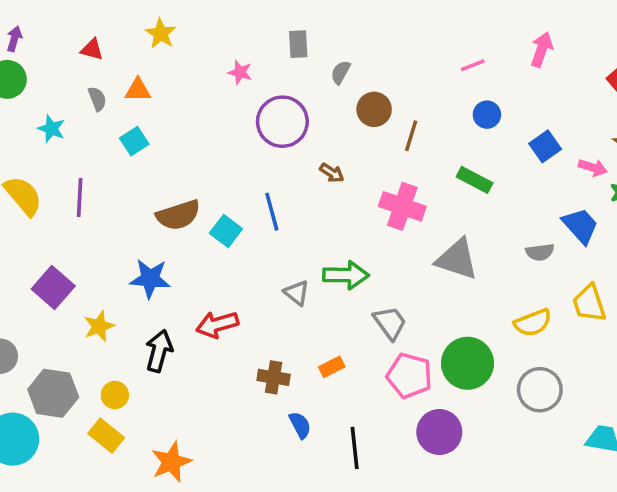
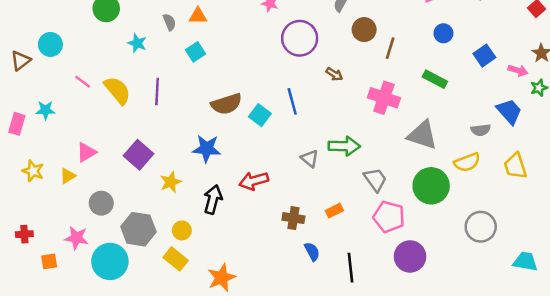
yellow semicircle: (533, 323) -> (467, 162), moved
green circle: (468, 363) -> (431, 186), moved

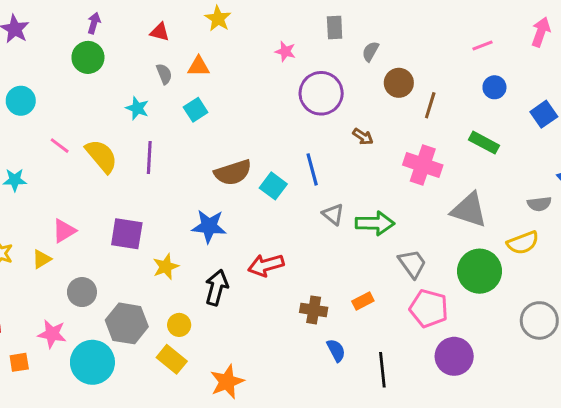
cyan star: (137, 43) -> (137, 108), moved
purple square: (138, 155) -> (127, 234), turned -32
gray triangle: (310, 159) -> (333, 214), moved

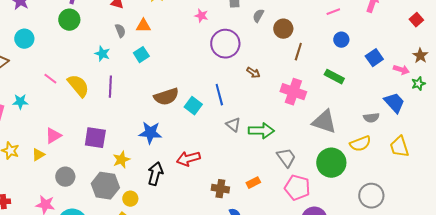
brown circle: (399, 83) -> (283, 29), moved
cyan circle: (21, 101) -> (24, 39), moved
gray hexagon: (127, 323) -> (105, 186), moved

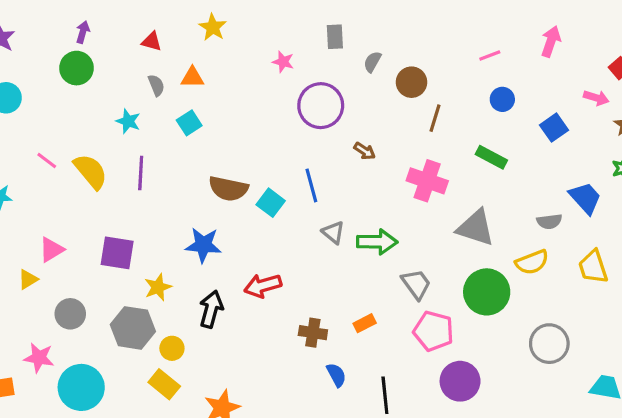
pink arrow: (401, 70) -> (596, 98), moved
brown semicircle: (166, 97) -> (228, 189), turned 30

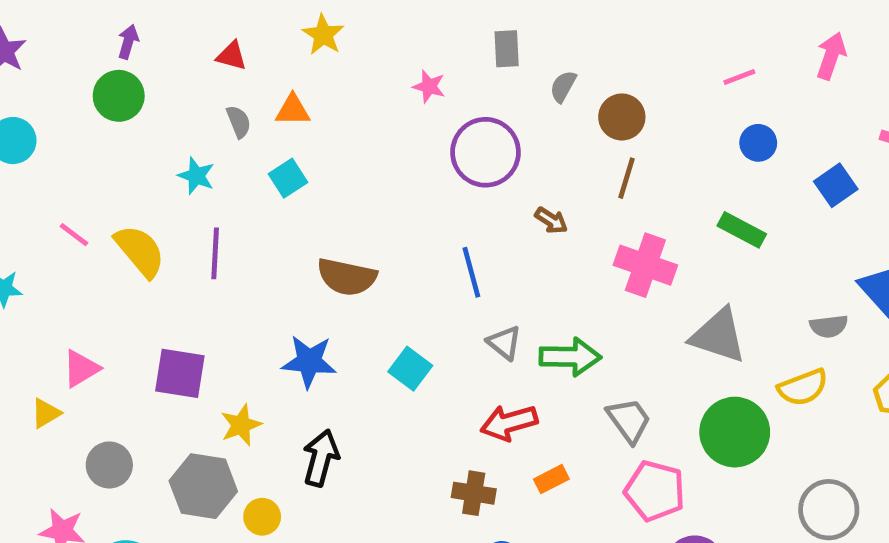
brown line: (435, 118) -> (627, 178), moved
cyan square: (271, 203) -> (410, 369), moved
red arrow: (263, 286) -> (509, 423), moved

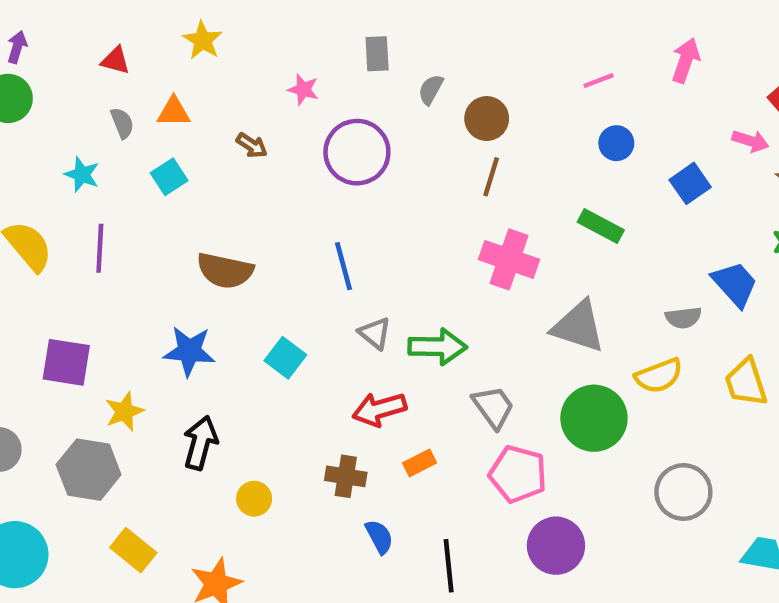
brown arrow: (551, 220) -> (252, 145), moved
yellow circle: (262, 517) -> (254, 499), moved

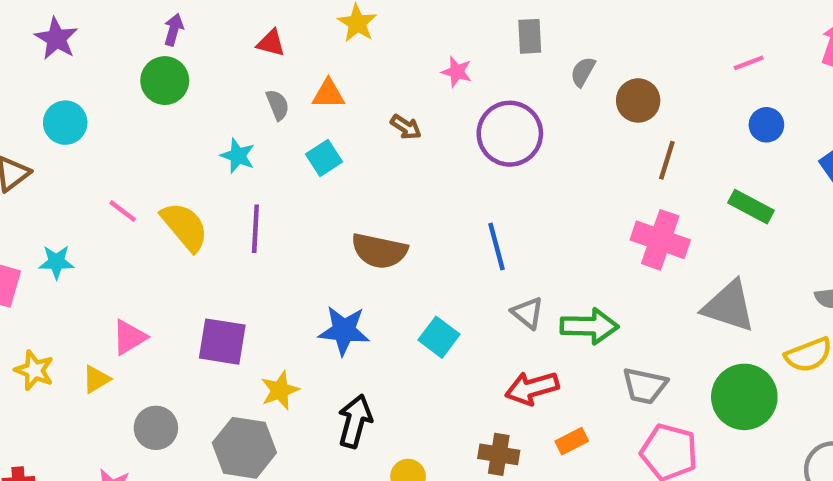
brown line: (491, 177) -> (667, 160), moved
gray trapezoid: (493, 407) -> (645, 386), turned 138

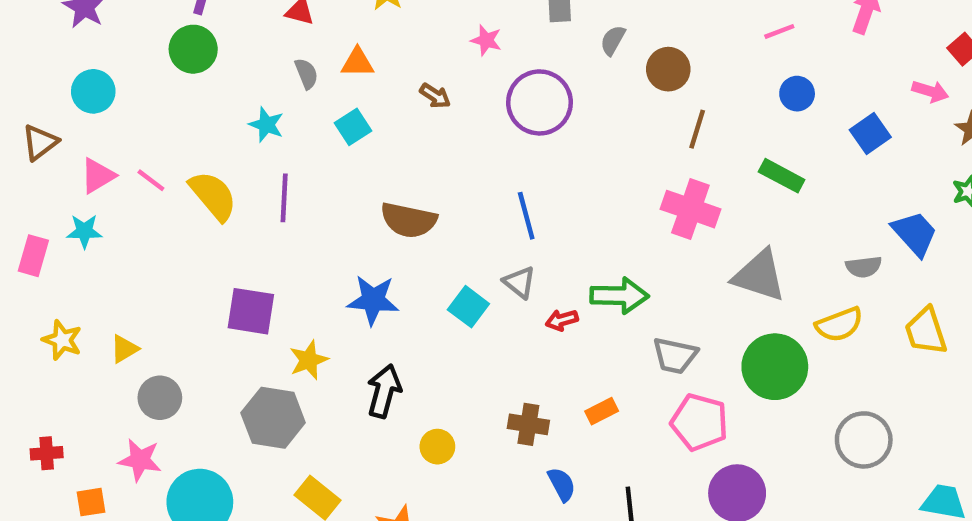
gray triangle: (528, 313) -> (520, 282), moved
pink triangle: (129, 337) -> (98, 176), moved
red arrow: (532, 388) -> (562, 320), moved, size x0.6
gray circle: (156, 428) -> (160, 398), moved

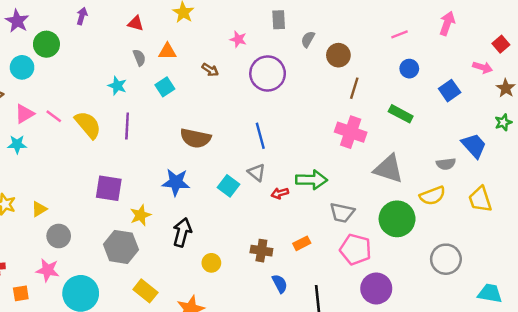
green circle: (193, 49) -> (46, 44), moved

